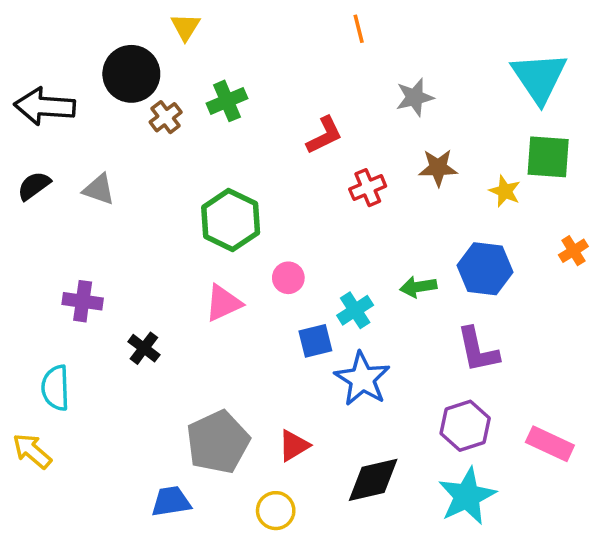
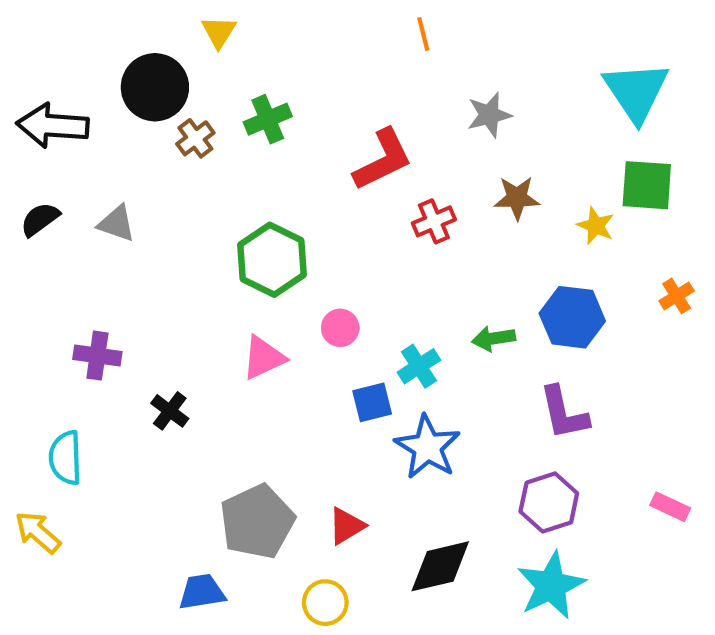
red L-shape: (324, 135) -> (383, 160), size x1.4
pink rectangle: (550, 444) -> (670, 507), moved, size x0.7

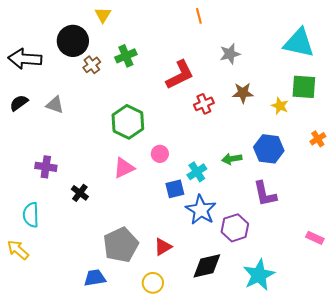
cyan triangle: (636, 91) -> (299, 43), turned -44
purple hexagon: (549, 502) -> (235, 228), moved

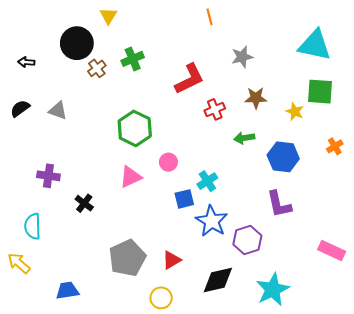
black arrow: (25, 59) -> (26, 62), size x0.5
green arrow: (232, 159) -> (244, 138), moved
pink rectangle: (315, 238) -> (332, 251), size x1.4
blue trapezoid: (95, 278) -> (67, 291), moved

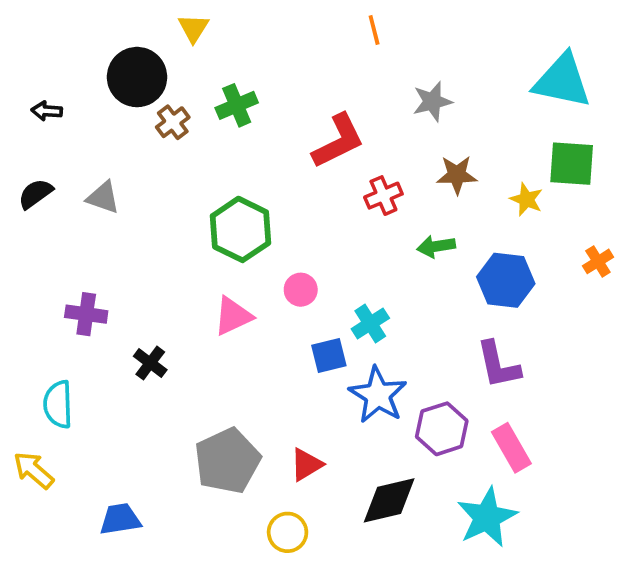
pink rectangle: (332, 251) -> (511, 448), moved, turned 35

